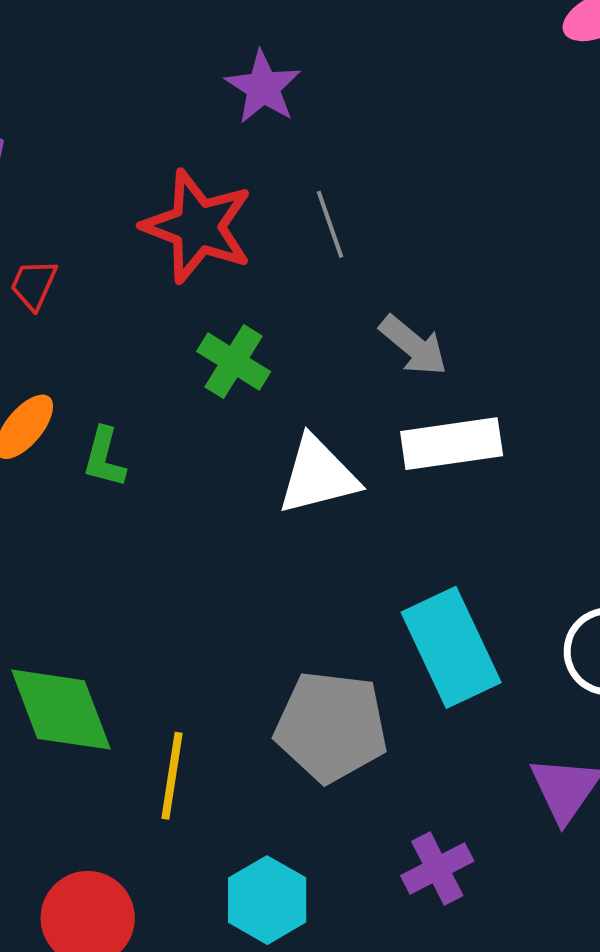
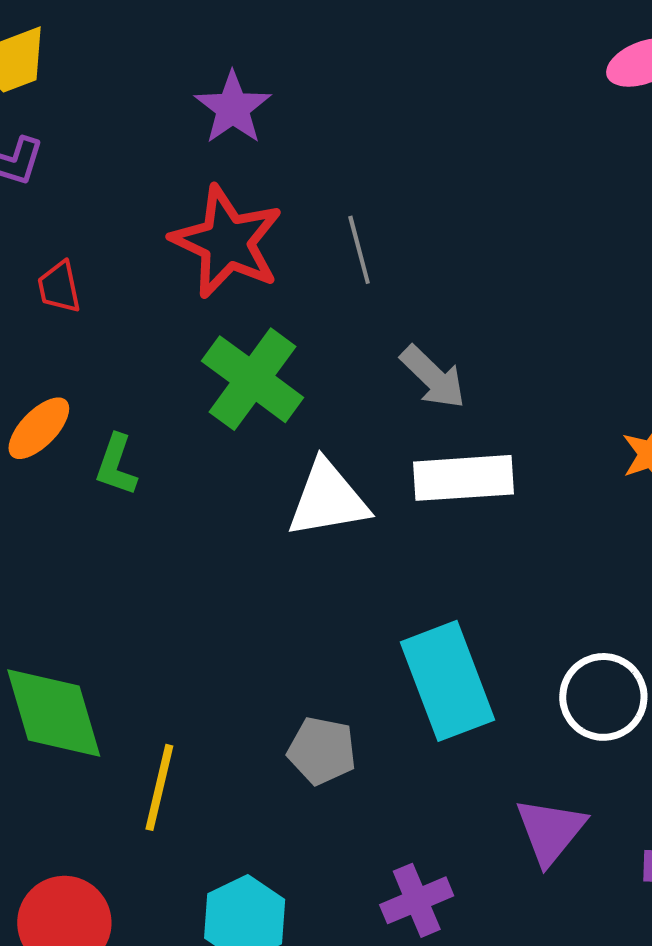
purple star: (263, 87) -> (233, 108), moved
red trapezoid: (34, 284) -> (59, 287), turned -40
green cross: (234, 361) -> (253, 379), size x1.4
gray pentagon: (331, 727) -> (322, 751), size x0.6

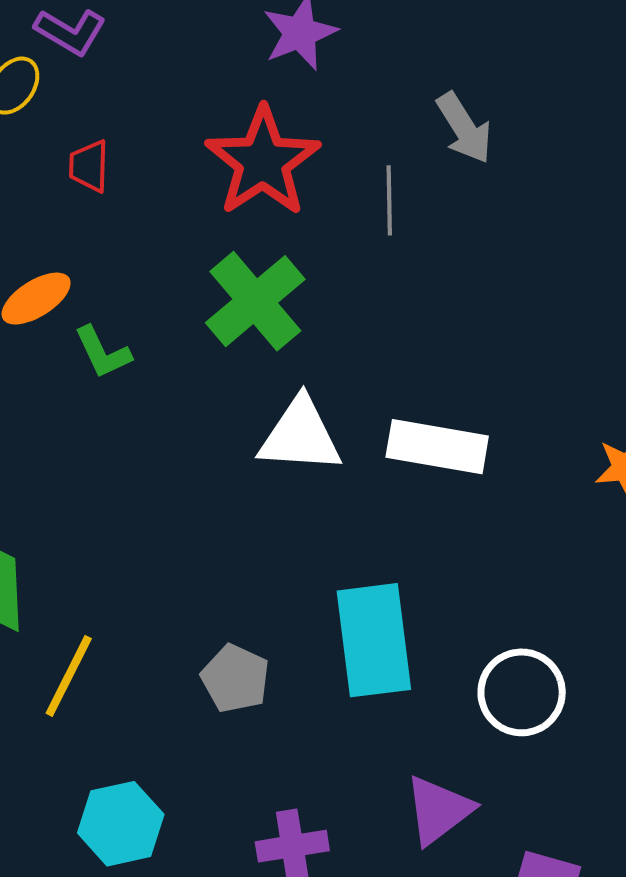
gray arrow: (433, 377) -> (464, 128), moved
green L-shape: (116, 465) -> (103, 352), turned -58

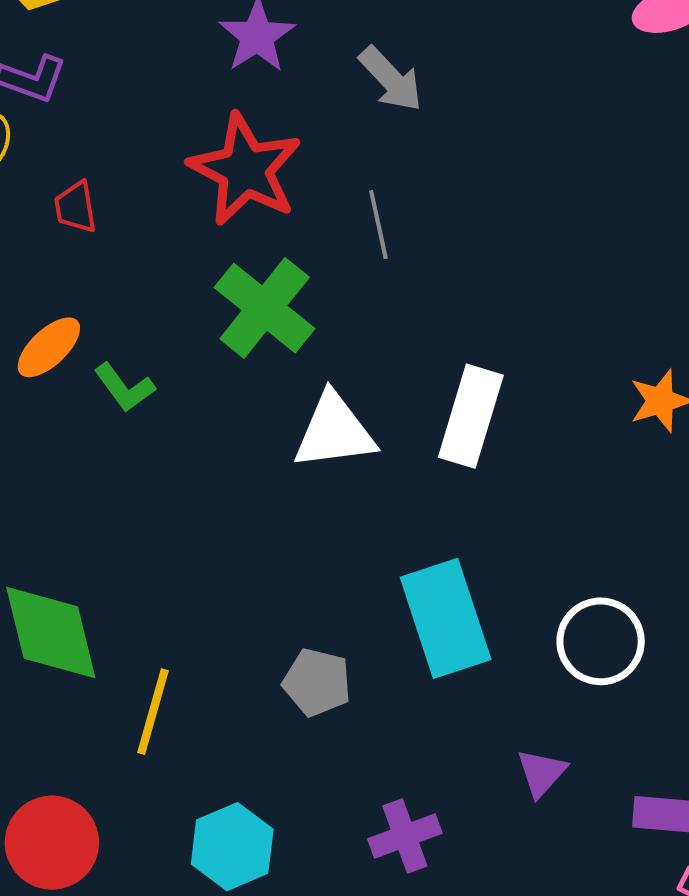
gray arrow: (464, 128) -> (391, 79), moved
gray line: (389, 200) -> (378, 225), moved
white rectangle: (437, 447) -> (471, 416), turned -72
purple triangle: (439, 810) -> (542, 773), size x0.7

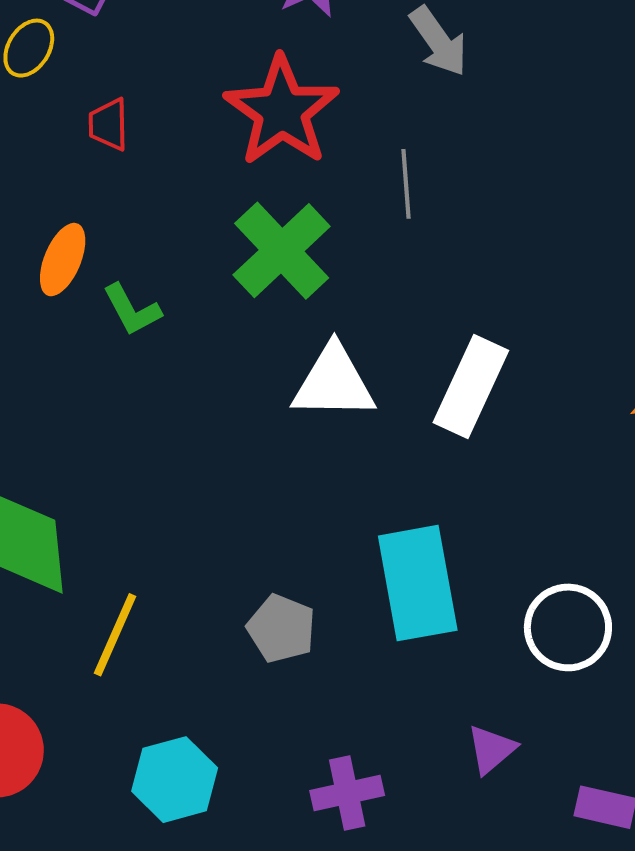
orange ellipse: (49, 347) -> (63, 260), turned -32

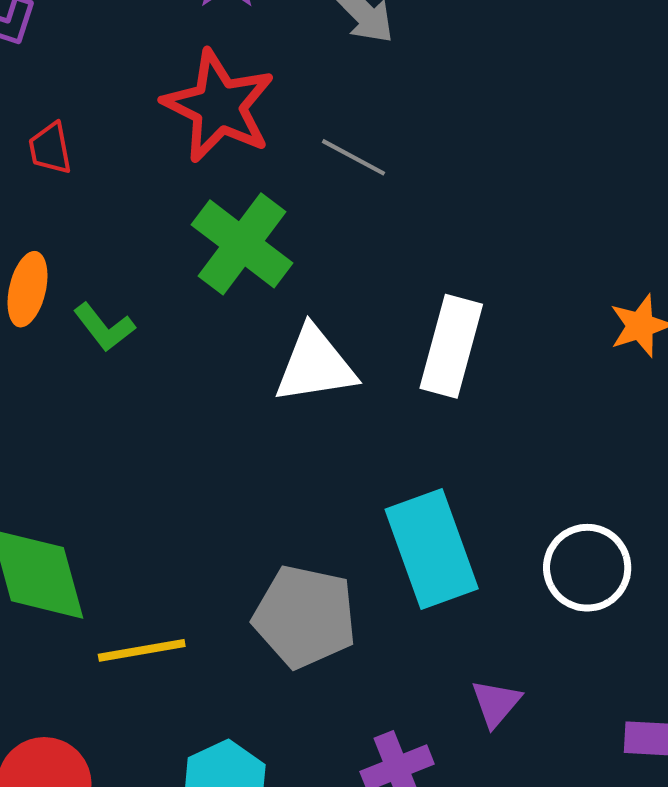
gray line: (406, 184) -> (353, 157), turned -48
gray pentagon: (281, 629) -> (305, 617), size x1.5
yellow line: (115, 635) -> (142, 650), turned 66
purple triangle: (491, 749) -> (496, 703), moved

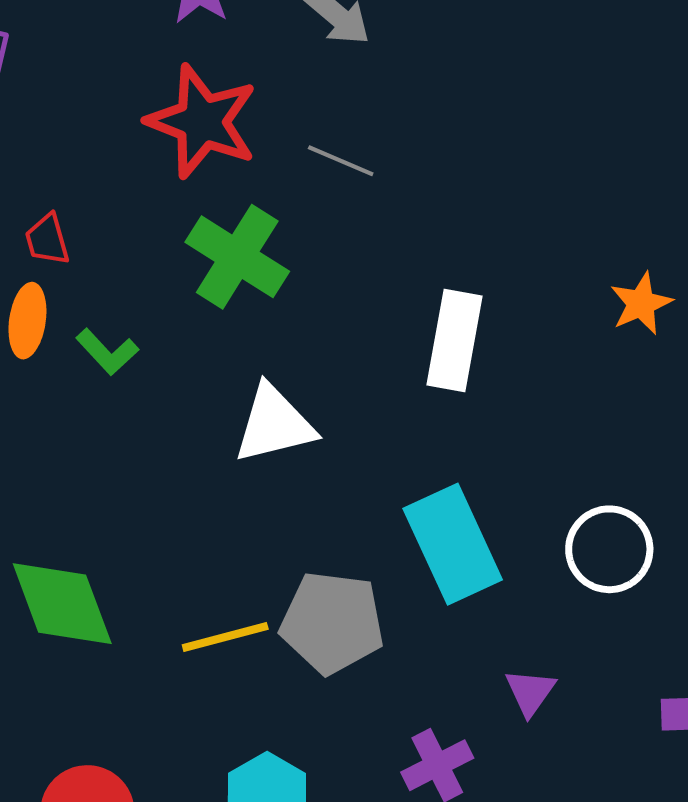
red trapezoid: (50, 148) -> (47, 240), moved
white triangle: (315, 365) -> (274, 424), moved
yellow line: (142, 650) -> (225, 637), moved

